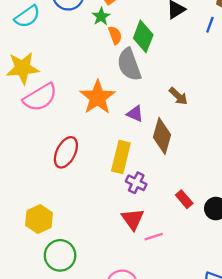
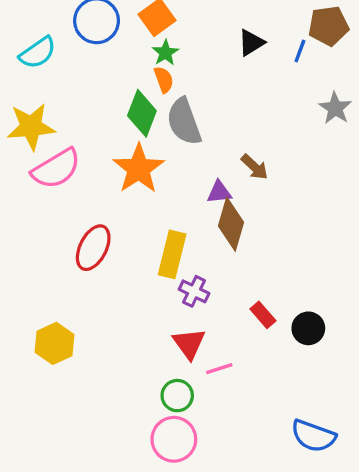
green star: (101, 17) -> (165, 53), moved
blue line: (210, 25) -> (300, 51), moved
green diamond: (143, 36) -> (142, 113), moved
purple triangle: (135, 114) -> (219, 192), moved, turned -30
green circle: (60, 255) -> (177, 396), moved, size x0.7

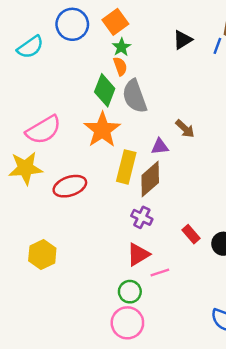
yellow star: (31, 127) -> (26, 168), moved
brown diamond: (231, 224) -> (150, 179), moved, turned 33
red ellipse: (93, 248) -> (70, 186), turned 44
yellow rectangle: (172, 254) -> (126, 167), moved
red triangle: (189, 343) -> (138, 254), turned 35

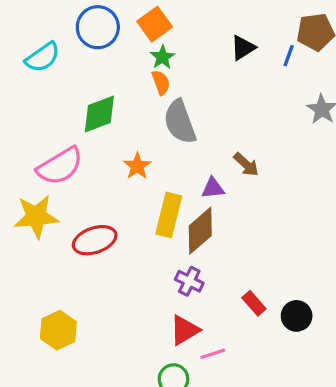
green diamond: (105, 90) -> (99, 114), moved, turned 48
orange star: (102, 130) -> (137, 166), size x0.6

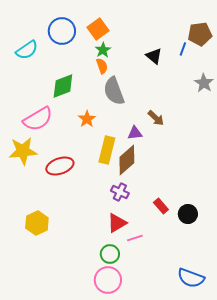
black triangle: (243, 48) -> (154, 56), moved, turned -48

